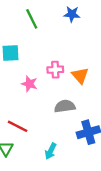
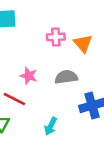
pink star: (29, 84) -> (29, 76), moved

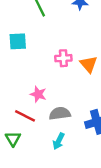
gray semicircle: (66, 77) -> (60, 113), moved

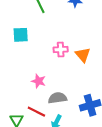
red line: (25, 116) -> (36, 112), moved

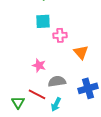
cyan square: (21, 35) -> (43, 21), moved
orange triangle: (83, 55) -> (81, 52), moved

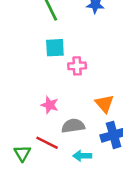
orange triangle: (81, 52) -> (104, 104), moved
cyan arrow: (56, 104) -> (82, 156), moved, turned 64

